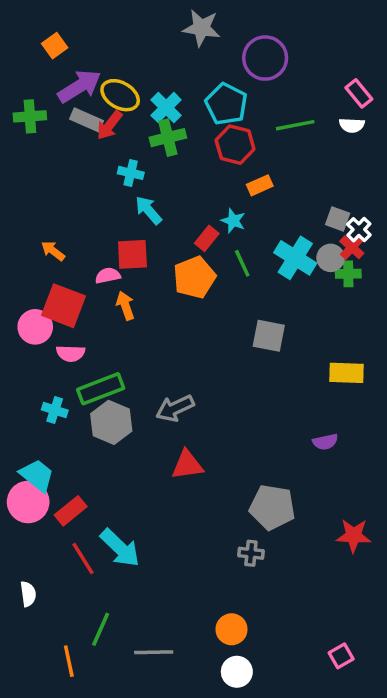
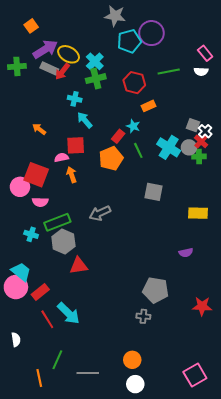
cyan pentagon: (226, 104) -> (129, 41), moved, turned 30
orange arrow: (53, 251) -> (39, 129), moved
gray arrow: (175, 408) -> (100, 213), moved
red triangle: (187, 465) -> (79, 266), moved
pink square: (341, 656) -> (195, 375), size x1.6

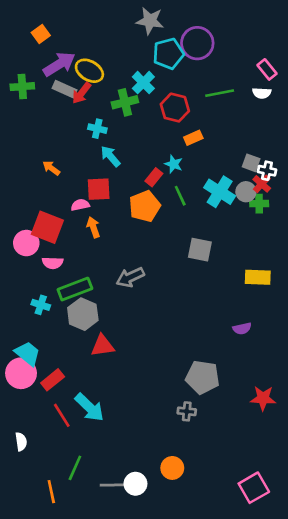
cyan cross: (95, 61) -> (143, 83), moved
white cross: (205, 131) -> (267, 171), turned -32
white circle: (135, 384) -> (135, 484), moved

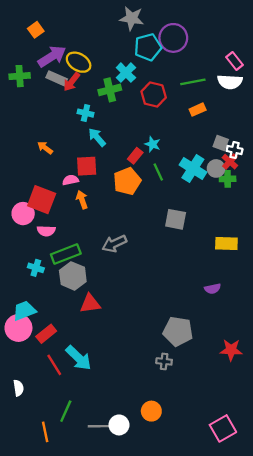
white semicircle: (262, 93) -> (230, 82), size x1.5
orange rectangle: (193, 138) -> (198, 110), moved
cyan trapezoid: (28, 354) -> (24, 311), turned -60

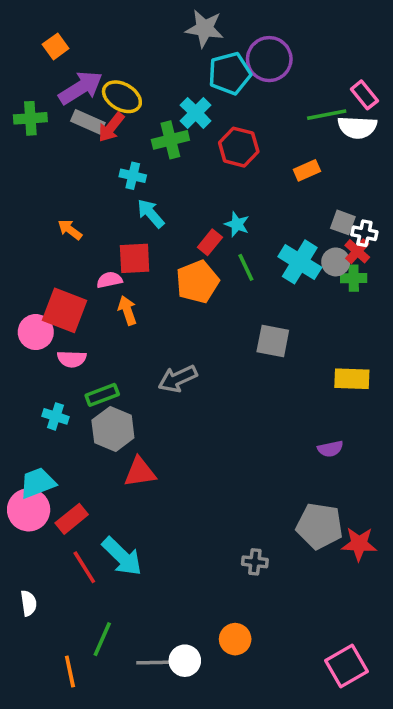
green line: (193, 82) -> (327, 115), moved
green rectangle: (66, 254) -> (102, 395), size x0.7
gray pentagon: (178, 331) -> (320, 526), moved

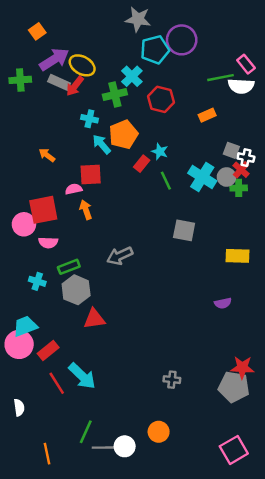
orange pentagon: (197, 282) -> (123, 135), moved
red square: (65, 310) -> (43, 210), turned -32
gray pentagon: (320, 526) -> (234, 387), moved
green line: (102, 639) -> (86, 432), moved

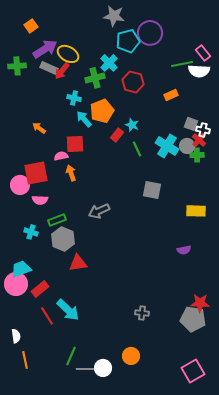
orange line: (47, 454) -> (25, 360), moved

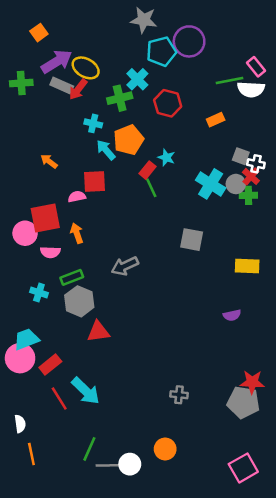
green line: (137, 149) -> (151, 188), moved
orange arrow: (71, 173) -> (77, 233), moved

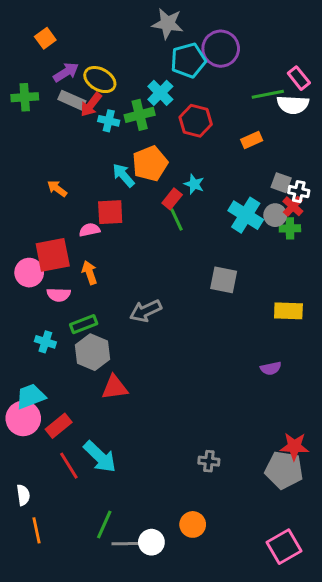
purple arrow: (57, 62) -> (66, 72), size x0.7
cyan cross: (93, 123) -> (109, 121), moved

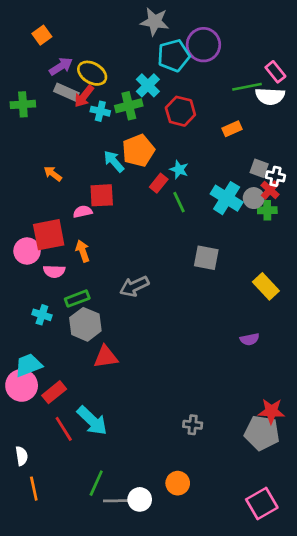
green cross: (25, 97) -> (23, 104), moved
green line: (176, 220) -> (179, 202), moved
yellow rectangle: (288, 311) -> (266, 286), turned 45

